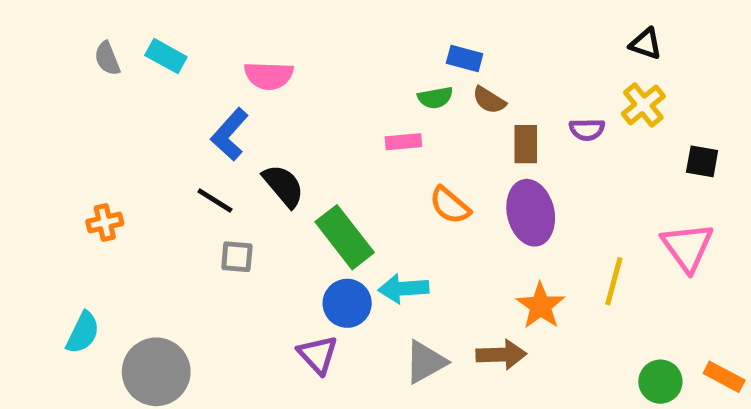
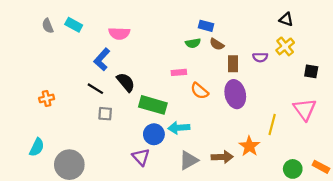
pink rectangle: (403, 142) -> (179, 72), moved
green rectangle: (345, 237) -> (153, 105), turned -36
orange star: (540, 306) -> (249, 146), moved

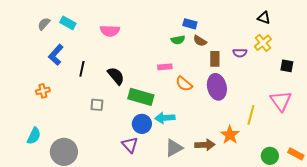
gray semicircle: (48, 26) -> (44, 24), turned 64
blue L-shape: (102, 59) -> (56, 55), moved
black line: (95, 89) -> (82, 69), moved, turned 70

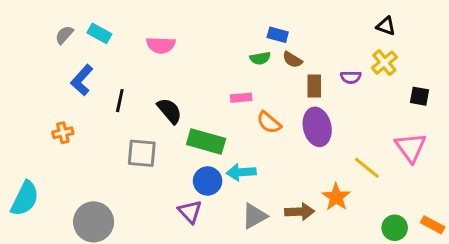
gray square: (97, 105) -> (142, 153), size x1.5
yellow line: (251, 115) -> (367, 168), turned -66
cyan semicircle: (34, 136) -> (25, 199), moved, size x1.4

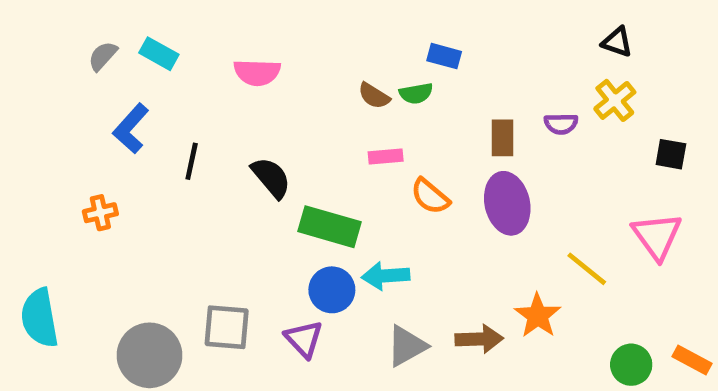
brown semicircle: (292, 60) -> (374, 96), moved
gray square: (142, 153) -> (227, 327), moved
cyan semicircle: (25, 199) -> (40, 318), turned 144

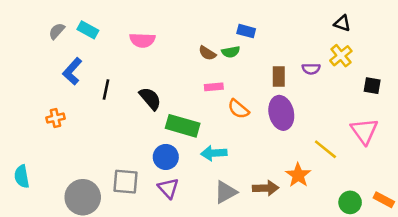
blue circle: (332, 290) -> (166, 157), moved
cyan semicircle: (40, 318) -> (22, 176), size x0.7

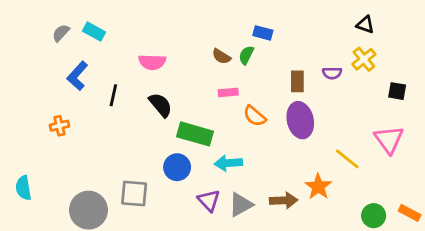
pink semicircle: (142, 40) -> (152, 62), moved
green semicircle: (231, 52) -> (246, 55), turned 126
purple triangle: (168, 188) -> (209, 200), moved

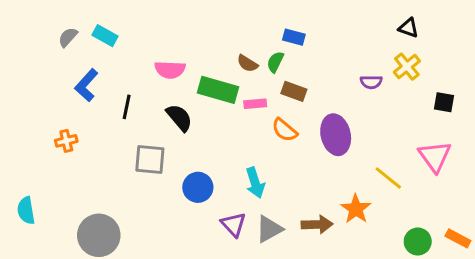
brown rectangle: (297, 81) -> (294, 91), moved, turned -70
green rectangle: (195, 134) -> (218, 90), moved
cyan arrow: (228, 163) -> (255, 183), turned -104
gray square: (134, 193) -> (150, 159), moved

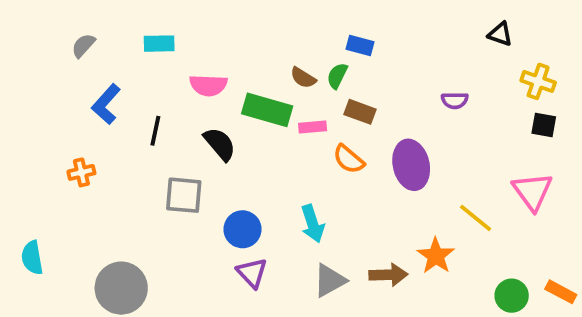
cyan rectangle: (105, 36) -> (159, 44), moved, turned -30
yellow cross: (407, 67) -> (538, 81), moved, turned -32
purple triangle: (233, 224) -> (252, 273), moved

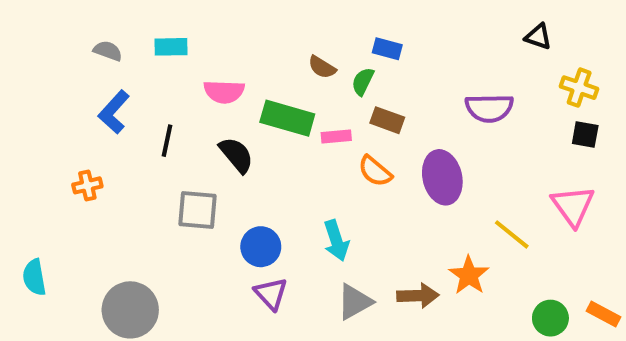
gray semicircle: (83, 45) -> (108, 51), moved, turned 68
brown semicircle: (303, 78) -> (322, 67), moved
purple semicircle: (455, 100) -> (489, 108), size x1.6

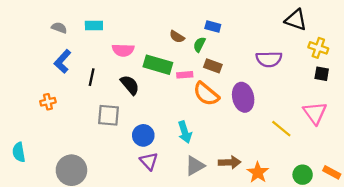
black triangle: (538, 37) -> (296, 20), size x1.5
orange semicircle: (375, 171) -> (206, 94), size x1.4
orange star: (469, 275) -> (258, 172), moved

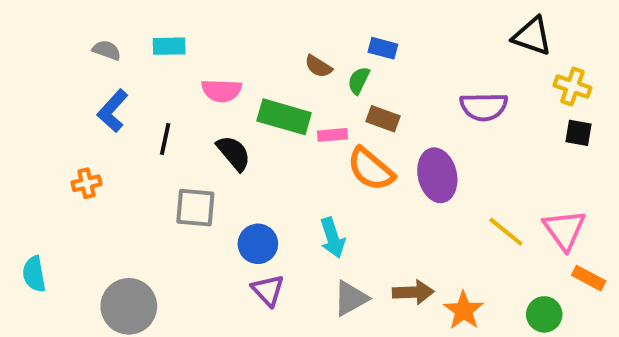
pink triangle: (315, 113) -> (564, 230), moved
orange rectangle: (332, 172) -> (589, 278), moved

